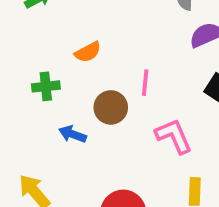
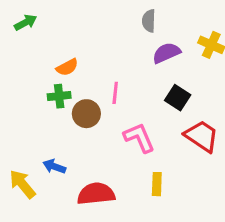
green cross: (46, 86) -> (59, 96), moved
blue arrow: (73, 134) -> (54, 166), moved

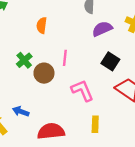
orange semicircle: (67, 67) -> (42, 25), moved, turned 126
green cross: (59, 96) -> (24, 60), turned -35

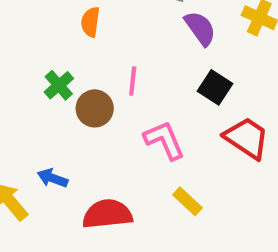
purple semicircle: (102, 29) -> (200, 28), turned 78
yellow rectangle: (95, 124) -> (188, 201), turned -49

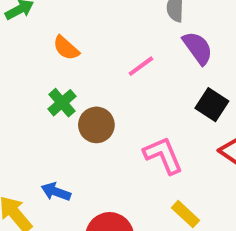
orange semicircle: (90, 22) -> (66, 48), moved, turned -56
pink line: (133, 81) -> (141, 66), moved, turned 48

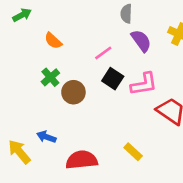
black square: (212, 105) -> (113, 79), moved
pink L-shape: (163, 155) -> (144, 84), moved, turned 104

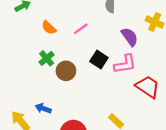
purple semicircle: (141, 41) -> (130, 37), moved
pink line: (103, 53) -> (81, 29), moved

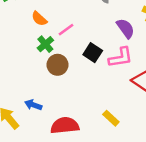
pink line: (81, 29) -> (66, 30), moved
green cross: (47, 58) -> (45, 44), moved

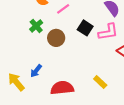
green cross: (45, 44) -> (36, 26), moved
blue arrow: (33, 105) -> (36, 71), turned -72

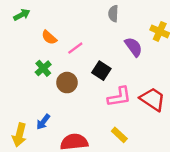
pink L-shape: (108, 32) -> (119, 97), moved
yellow arrow: (16, 82) -> (19, 135), turned -126

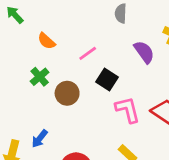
green arrow: (22, 15) -> (15, 15), turned -105
pink line: (75, 48) -> (88, 53), moved
pink L-shape: (119, 97) -> (128, 110), turned -95

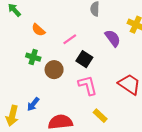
green cross: (40, 77) -> (33, 57), turned -32
pink L-shape: (128, 110) -> (88, 85), moved

